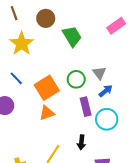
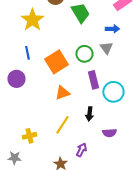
blue line: (16, 78) -> (27, 53), turned 32
blue arrow: (106, 91) -> (112, 29), moved, turned 40
orange triangle: (47, 113) -> (62, 93), moved

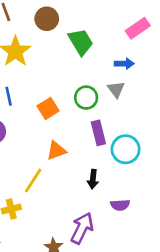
orange square: (56, 62) -> (48, 108), size x0.7
yellow line: (62, 125) -> (33, 181), moved
purple arrow: (81, 150) -> (82, 228), size x1.6

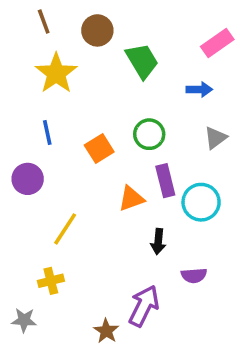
gray triangle: (116, 89) -> (215, 138), moved, turned 30
orange triangle: (56, 151) -> (131, 199), moved
yellow line: (33, 181) -> (65, 229), moved

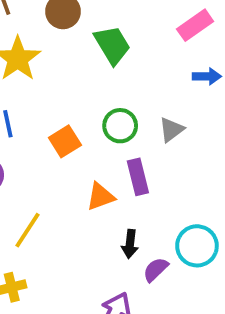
blue arrow: (199, 89) -> (207, 76), moved
gray triangle: (215, 138) -> (171, 130), moved
cyan circle: (201, 202) -> (197, 246), moved
purple semicircle: (194, 275) -> (156, 270), moved, turned 140

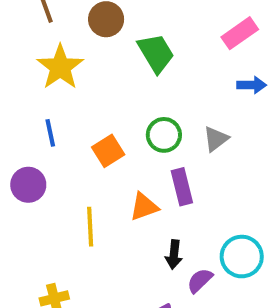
yellow line: (28, 230) -> (90, 227), moved, turned -36

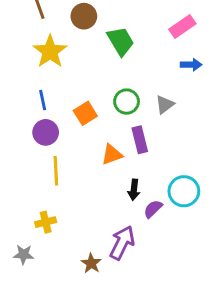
purple circle: (28, 185) -> (46, 132), moved
yellow line: (90, 227) -> (56, 171), moved

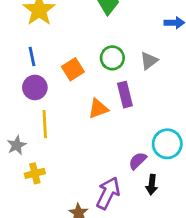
black arrow: (134, 190) -> (152, 185), moved
gray star: (24, 254) -> (17, 145), moved, turned -30

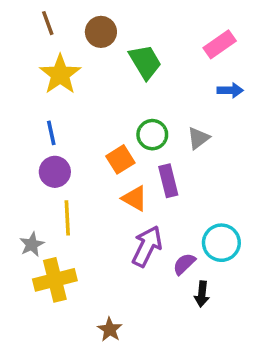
orange square: (73, 69) -> (120, 159), moved
orange triangle: (98, 109) -> (135, 198), turned 50
yellow cross: (35, 173) -> (55, 280), size x1.6
purple arrow: (108, 193) -> (147, 246), moved

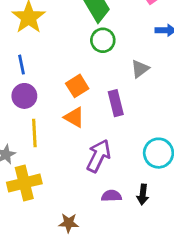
green circle: (152, 135) -> (103, 40), moved
orange triangle: (135, 198) -> (74, 117), moved
purple semicircle: (184, 264) -> (111, 196), moved, turned 42
brown star: (110, 329) -> (69, 223), turned -30

